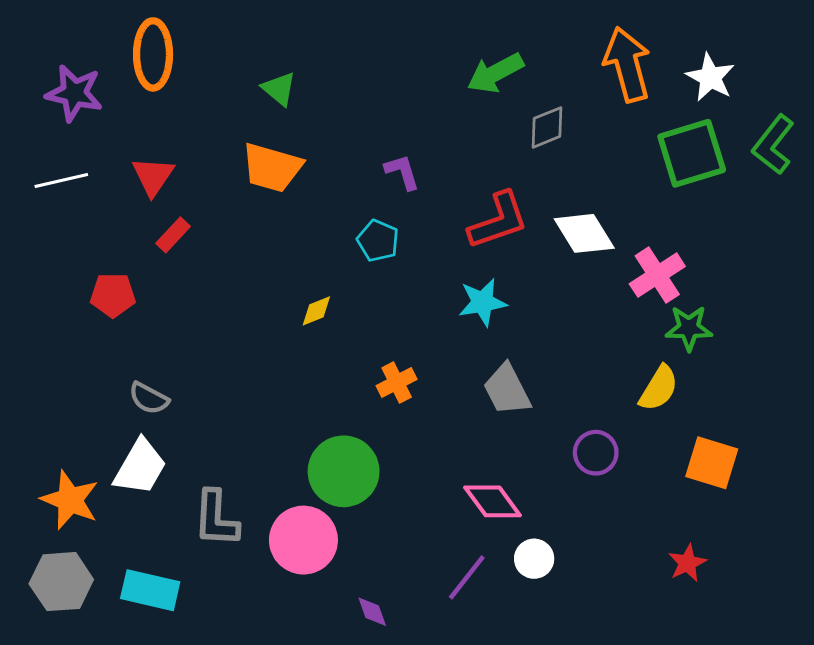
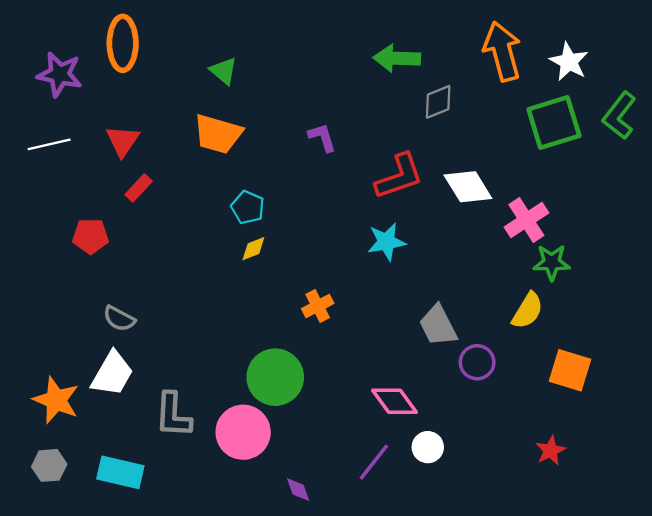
green arrow: (495, 73) -> (397, 58), turned 30
cyan pentagon: (378, 241) -> (248, 207), moved
gray trapezoid: (507, 390) -> (438, 326), moved
gray hexagon: (61, 582) -> (49, 465), size x0.7

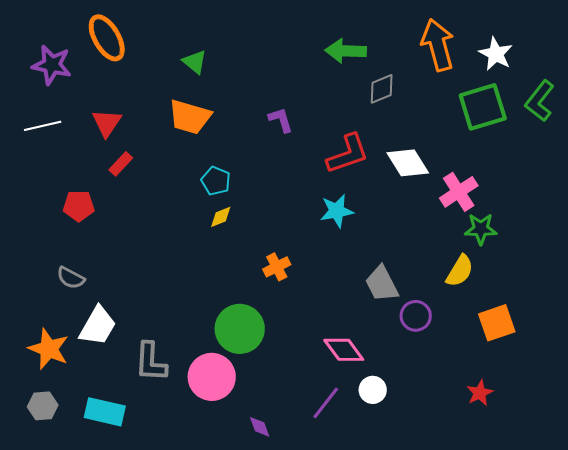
orange ellipse: (123, 43) -> (107, 38), turned -30
gray semicircle: (119, 319) -> (71, 278), moved
orange square: (570, 370) -> (497, 323), turned -36

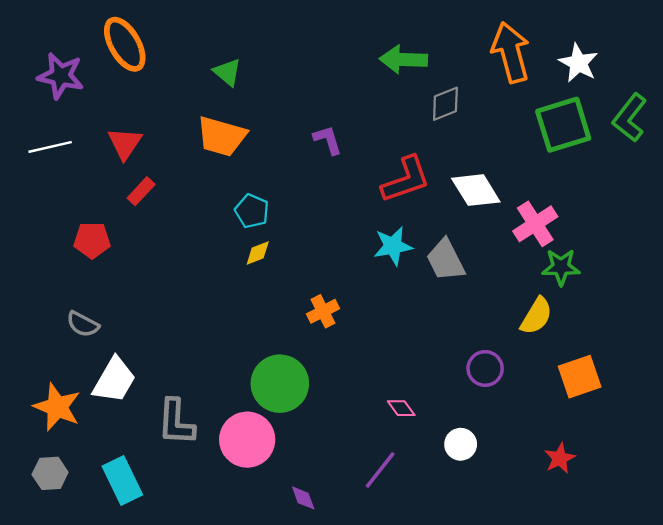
gray trapezoid: (382, 284) -> (445, 260), moved
pink diamond: (344, 350) -> (401, 408), size x0.6
white circle: (373, 390) -> (461, 444), moved
cyan rectangle: (105, 412) -> (122, 480), turned 51

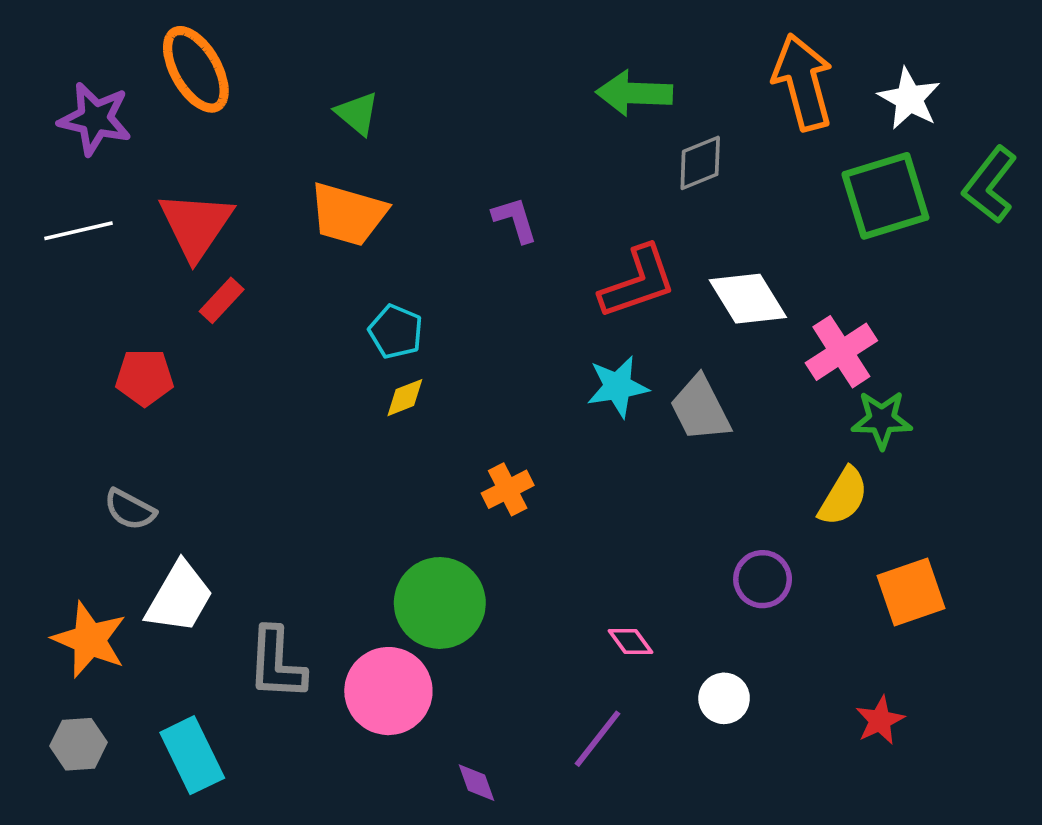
red triangle: (125, 143) -> (196, 225), size x1.4

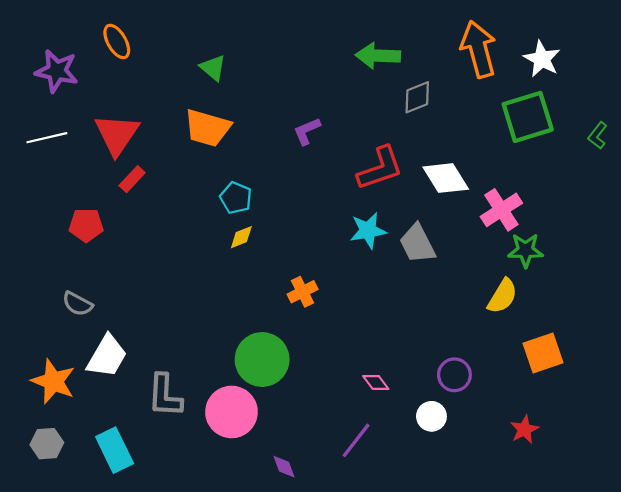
orange ellipse: (196, 69) -> (117, 42), size x0.7
green L-shape: (990, 185) -> (598, 135), moved, size x0.6
purple L-shape: (515, 220) -> (307, 131), turned -96
purple circle: (763, 579) -> (454, 375), moved

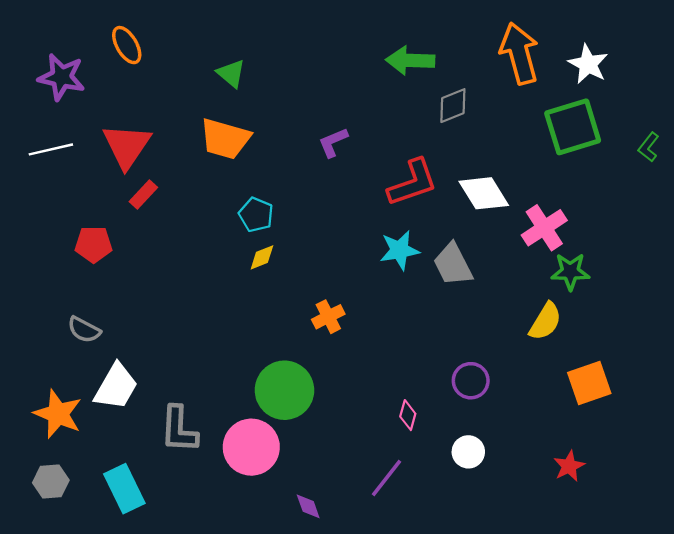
purple circle: (454, 375) -> (471, 381), moved
pink diamond: (376, 382) -> (408, 415), turned 52

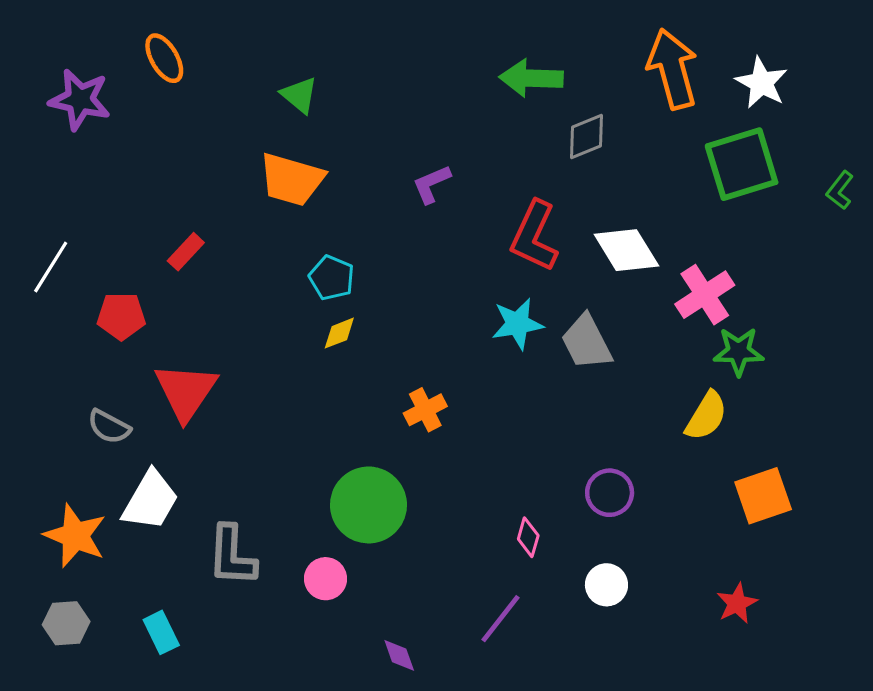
red triangle: (127, 146) -> (186, 391), moved
white line: (51, 149) -> (51, 267), moved, turned -45
red L-shape: (413, 183) -> (534, 236), turned 134
pink circle: (251, 447) -> (326, 579), size x0.6
cyan rectangle: (124, 489) -> (161, 632), size x0.7

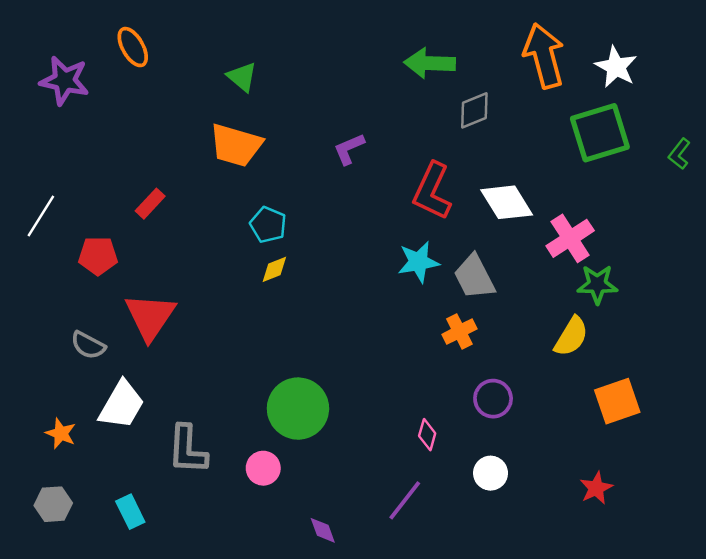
orange cross: (425, 410) -> (459, 332), moved
orange star: (75, 536) -> (61, 433), size x0.6

